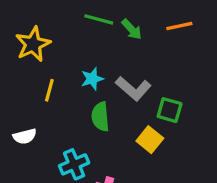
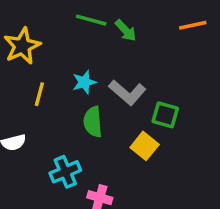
orange line: (179, 26) -> (193, 25), moved

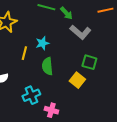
gray L-shape: (127, 92) -> (80, 32), moved
yellow line: (39, 94) -> (24, 53), moved

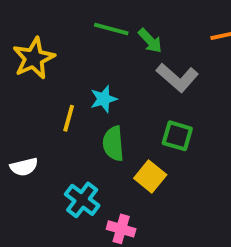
green square: (89, 62) -> (177, 136), moved
yellow square: (77, 80) -> (150, 177), moved
cyan cross: (31, 95) -> (82, 200), turned -30

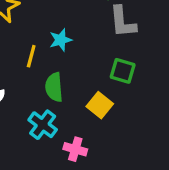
gray L-shape: (177, 78) -> (123, 22), turned 44
green semicircle: (113, 144) -> (54, 87), moved

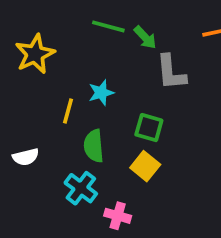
green square: (123, 71) -> (149, 128), moved

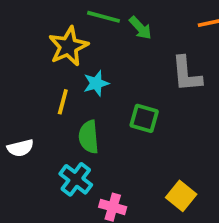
yellow star: (35, 54) -> (68, 46), moved
gray L-shape: (171, 72) -> (187, 74), moved
yellow square: (145, 166) -> (181, 196), moved

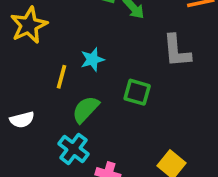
yellow star: (68, 46) -> (29, 25), moved
green semicircle: (89, 137) -> (86, 109), turned 48

